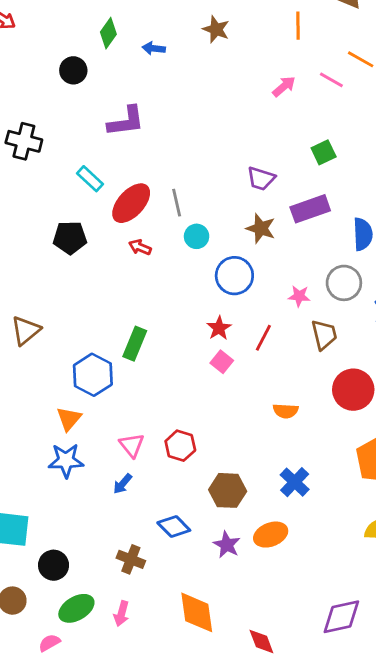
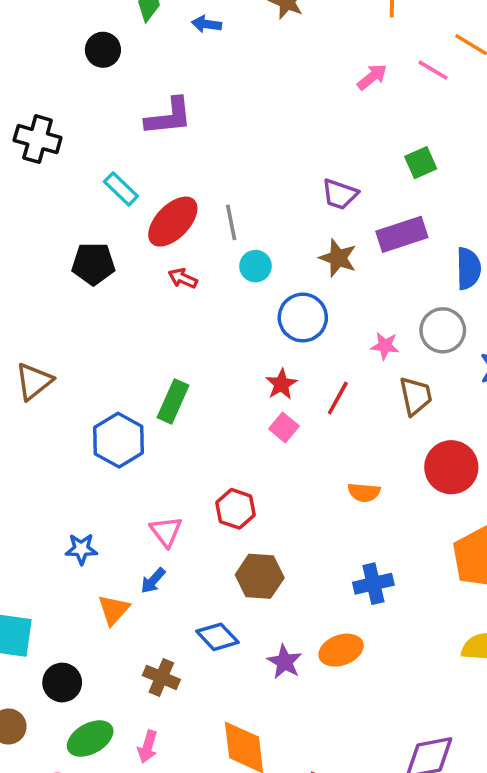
orange triangle: (69, 419) -> (114, 610), moved
red hexagon: (180, 446) -> (236, 509), moved
blue star: (66, 461) -> (81, 549), size x0.7
blue cross: (295, 482) -> (373, 584), turned 32
brown hexagon: (228, 490) -> (260, 576), moved

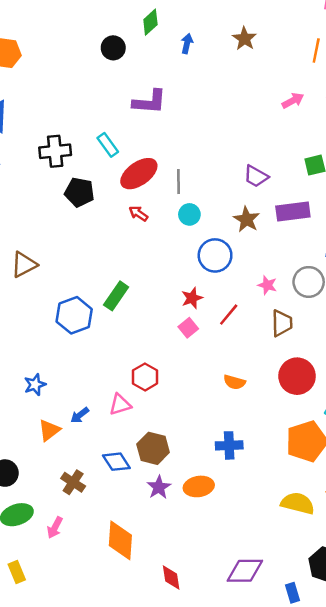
blue arrow: (207, 24) -> (187, 44), turned 84
black cross: (38, 139) -> (55, 151), moved, turned -32
pink triangle: (166, 531) -> (120, 405), moved, turned 40
blue star: (81, 549) -> (35, 385), turned -30
brown hexagon: (260, 576) -> (153, 448), moved

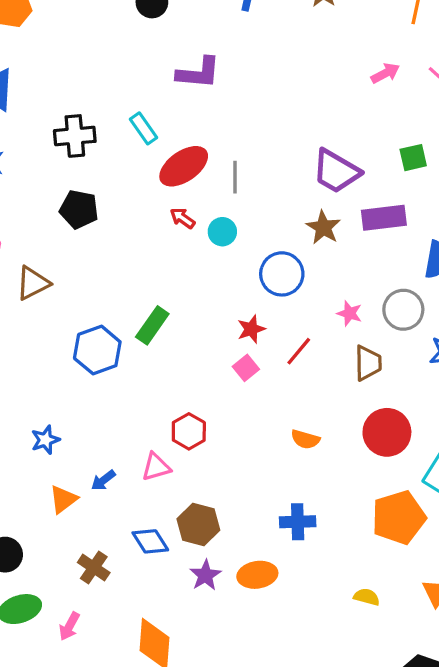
purple trapezoid: (256, 176) -> (336, 171), size x1.5
black pentagon: (79, 192) -> (79, 209), moved
cyan circle: (189, 214) -> (222, 232), moved
yellow semicircle: (298, 503) -> (367, 597), moved, size x0.6

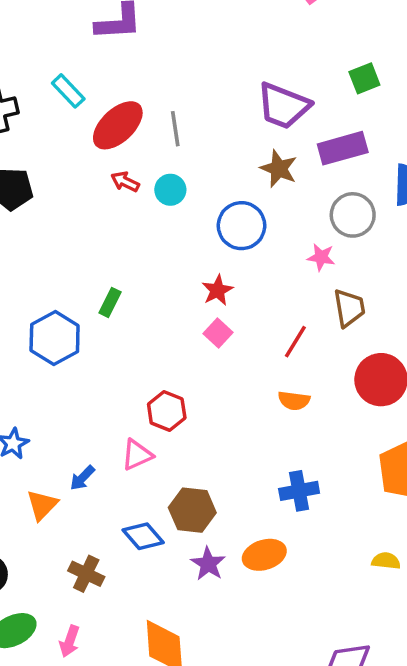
gray circle: (403, 310) -> (353, 215), moved
green rectangle: (152, 325) -> (110, 302), size x0.7
red line: (299, 351) -> (295, 342), moved

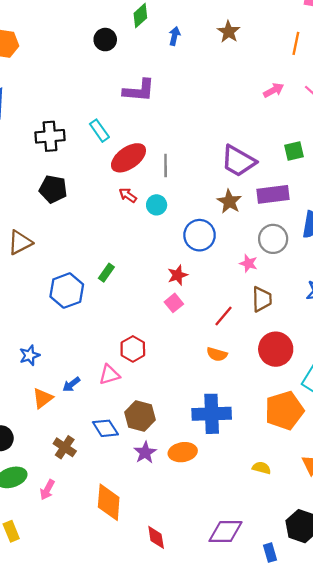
blue cross: (299, 491) -> (212, 414), size x1.5

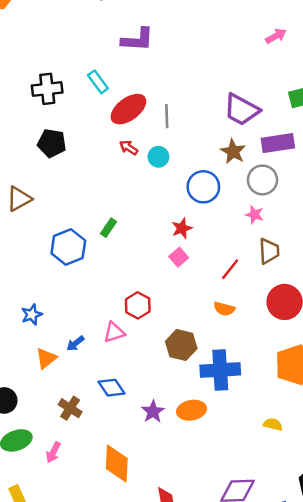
gray circle: (273, 239) -> (262, 180), moved
brown hexagon: (140, 416) -> (181, 345), moved

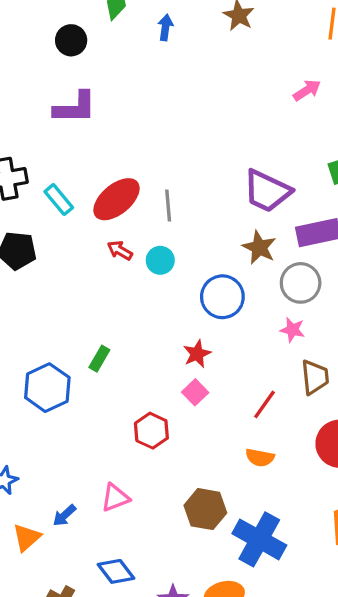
purple L-shape: (137, 40) -> (75, 108), moved
cyan rectangle: (98, 82) -> (59, 200), moved
red hexagon: (138, 305) -> (151, 431), moved
blue cross: (220, 370) -> (259, 539), turned 36

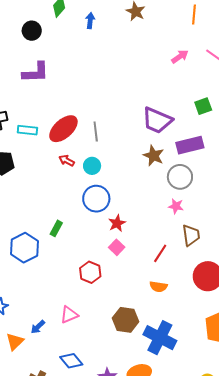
cyan rectangle: (59, 200) -> (27, 130), turned -42
blue circle: (222, 297) -> (96, 199), moved

